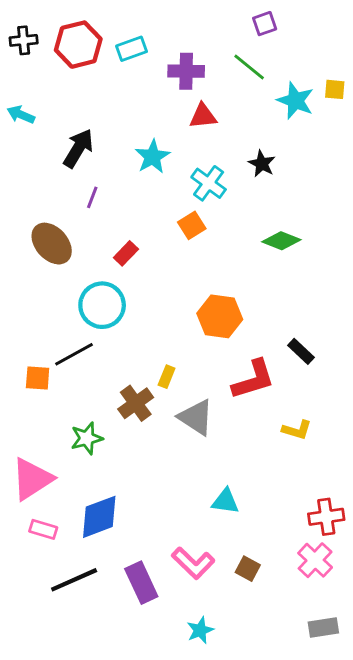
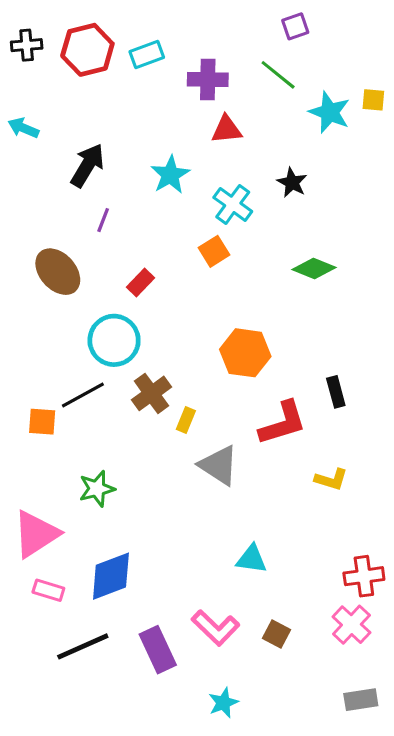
black rectangle: (301, 351) -> (336, 392), turned 32
brown cross: (136, 403) -> (152, 393), moved

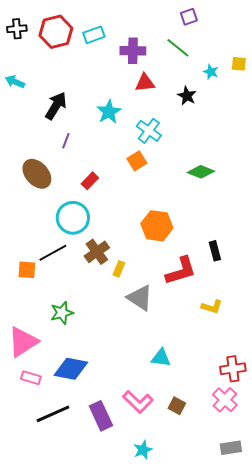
cyan star: (330, 112) -> (211, 72), size x0.6
black star: (292, 183) -> (187, 96), moved
blue diamond: (111, 576) -> (71, 369), turned 32

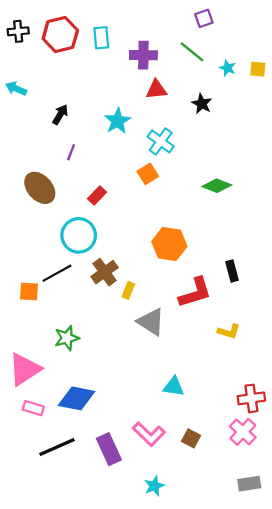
cyan rectangle: (94, 35) -> (101, 38), turned -75
cyan star: (211, 72) -> (228, 68), moved
black arrow: (56, 106) -> (60, 114), size x0.7

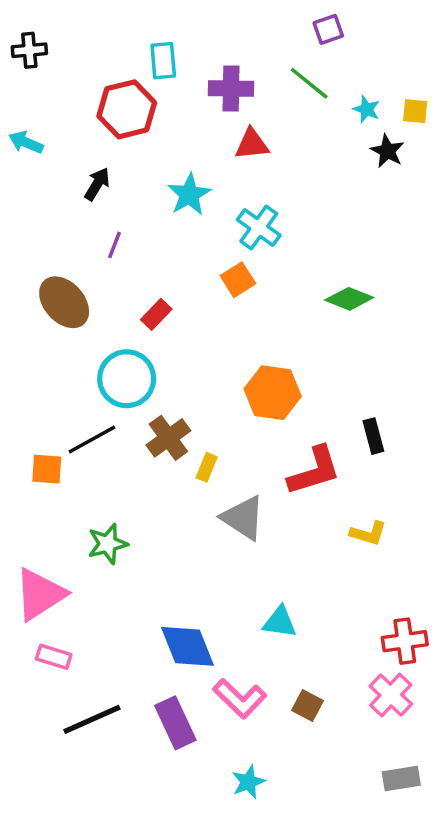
red hexagon: (60, 35) -> (127, 109), moved
black star: (202, 104) -> (387, 151), moved
blue diamond: (76, 398) -> (188, 646), moved, turned 57

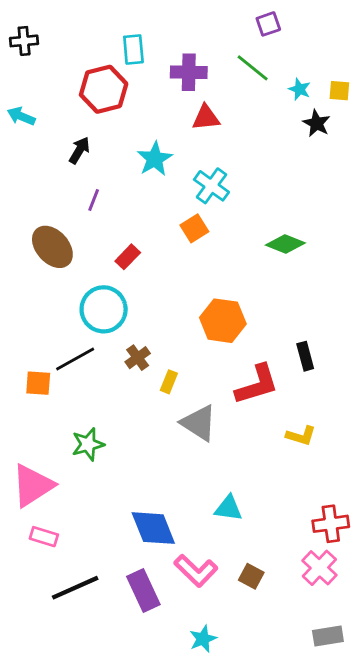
brown cross: (168, 438) -> (138, 358), size x0.7

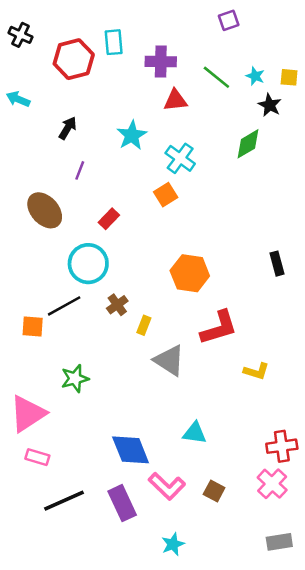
black cross: (24, 41) -> (20, 35), turned 30
green line: (253, 68) -> (216, 77), moved
red hexagon: (104, 89) -> (74, 59), moved
green diamond: (285, 244) -> (248, 144), moved, turned -52
black rectangle: (305, 356) -> (277, 264), moved

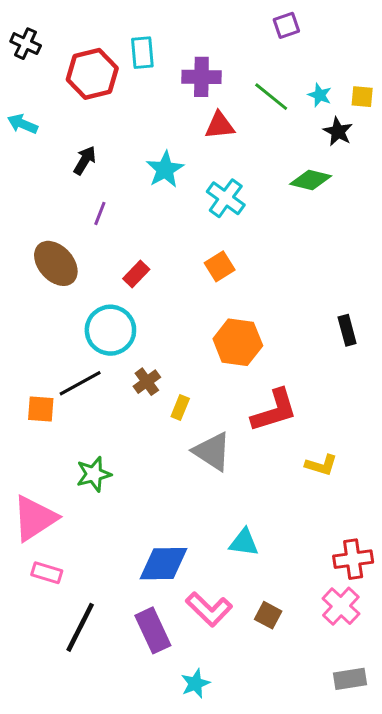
green diamond: (248, 144) -> (311, 180), turned 44
orange square: (166, 195) -> (220, 266), moved
blue diamond: (131, 450) -> (164, 564), turned -69
black line: (64, 501) -> (80, 627), turned -39
cyan star: (173, 544) -> (195, 683), moved

